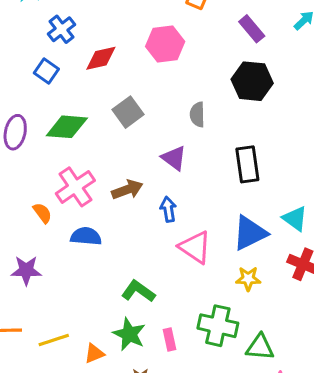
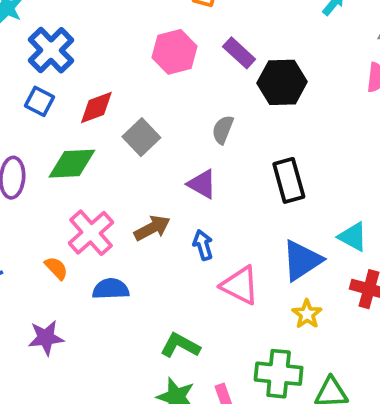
blue cross: (62, 29) -> (51, 50), size x1.4
purple rectangle: (252, 29) -> (239, 53), moved
red diamond: (101, 58) -> (96, 108), moved
gray semicircle: (197, 115) -> (223, 130), turned 30
yellow star: (248, 279) -> (307, 314), turned -30

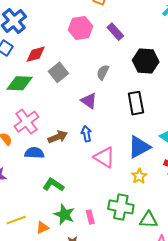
black hexagon: (282, 82) -> (146, 61), moved
brown arrow: (152, 228) -> (58, 137), moved
green L-shape: (180, 345) -> (53, 185), moved

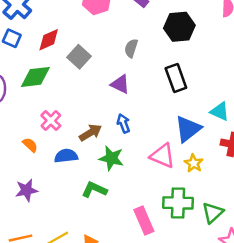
pink cross: (27, 122) -> (51, 121), size x0.7
pink triangle: (104, 157) -> (162, 156), moved
green star: (64, 214) -> (111, 158), moved
pink rectangle: (90, 217) -> (144, 220), size x1.6
green triangle: (148, 220) -> (213, 213), turned -36

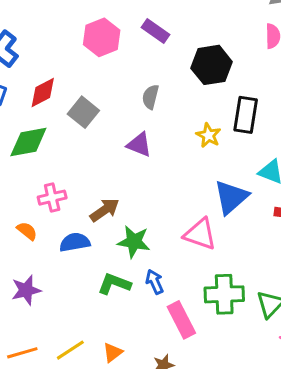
black rectangle: (176, 78) -> (246, 115), moved, turned 32
pink cross: (51, 121) -> (52, 198), turned 36
blue arrow: (124, 123) -> (155, 282), moved
yellow star: (194, 163) -> (208, 135), moved

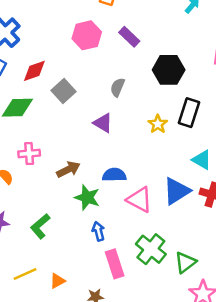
blue triangle: (231, 197) -> (177, 191), moved
blue semicircle: (75, 242) -> (114, 175), moved
green L-shape: (114, 284) -> (40, 226), moved, turned -70
green cross: (224, 294) -> (151, 249), turned 32

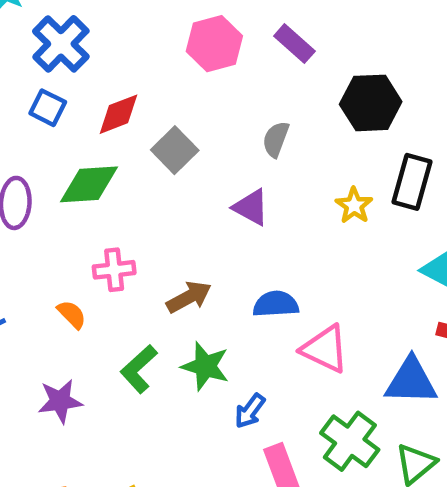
blue triangle: (177, 191) -> (411, 381), moved, turned 36
green star: (87, 197) -> (205, 366), moved
green L-shape: (40, 226) -> (139, 369), moved
blue arrow: (98, 231) -> (250, 411), turned -126

